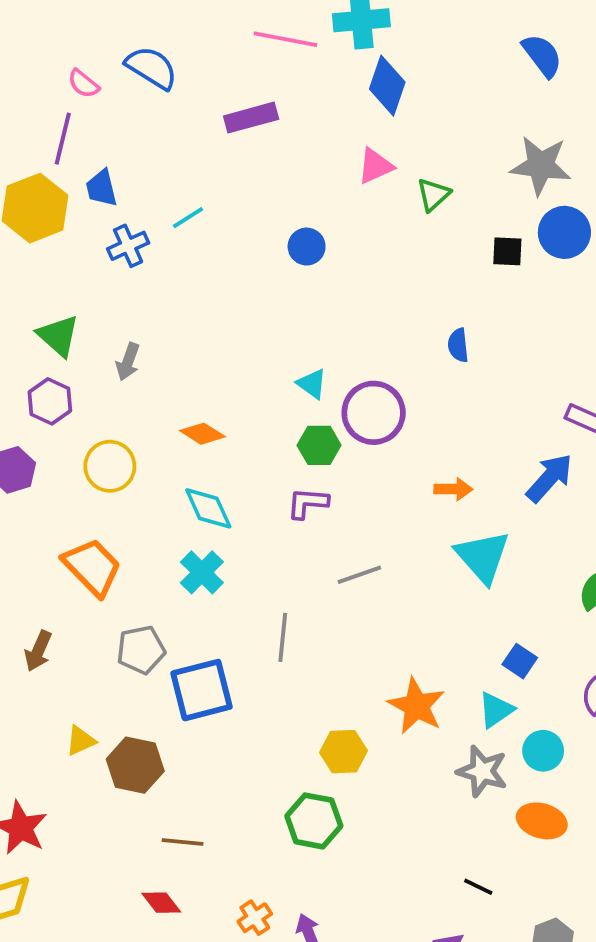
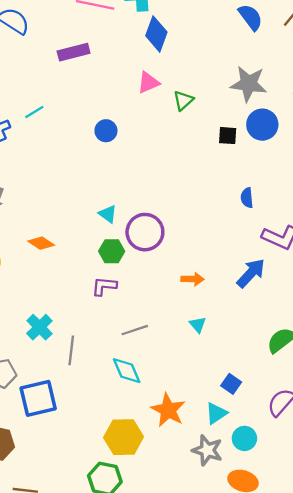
blue semicircle: (458, 345) -> (247, 198), moved
cyan diamond: (208, 508) -> (127, 371), moved
cyan triangle: (483, 557) -> (198, 325), moved, size x0.5
gray line: (283, 637) -> (71, 350), moved
yellow hexagon: (344, 752) -> (124, 437), size x1.4

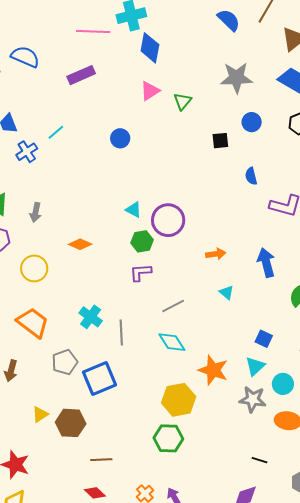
blue circle: (262, 125) -> (252, 122), moved, size x0.7
black square: (228, 136) -> (220, 141), moved
blue arrow: (251, 273) -> (266, 263), moved, turned -48

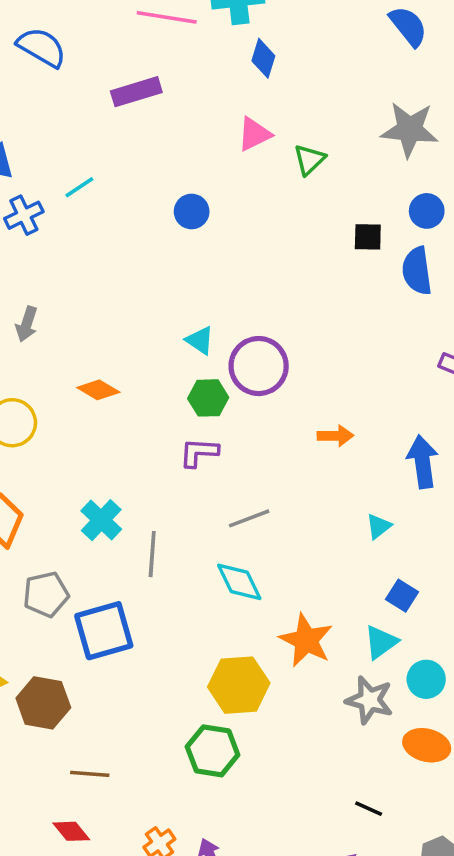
blue diamond: (150, 48) -> (263, 58), size x0.7
blue semicircle: (251, 176) -> (417, 271), moved, size x1.5
cyan triangle: (227, 292) -> (379, 526), moved, turned 35

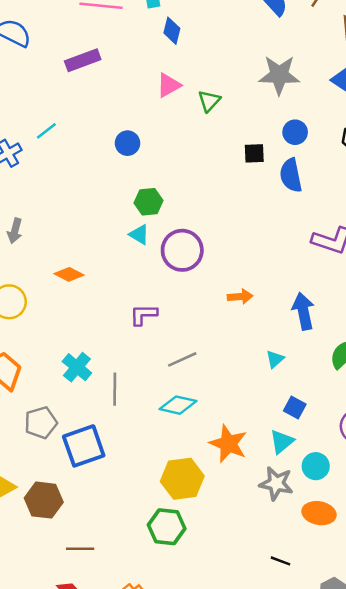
green hexagon: (208, 398) -> (148, 202), moved
cyan diamond: (239, 582) -> (178, 405), turned -48

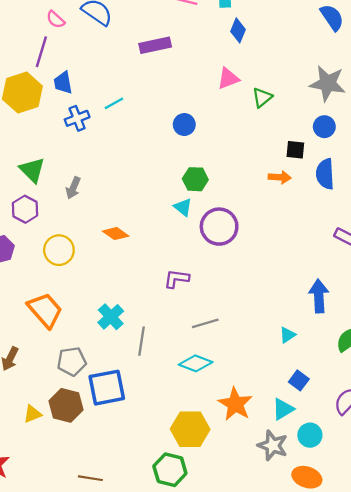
blue circle: (295, 132) -> (324, 127), moved
orange arrow: (240, 297) -> (280, 177), moved
brown hexagon: (44, 500) -> (66, 405), moved

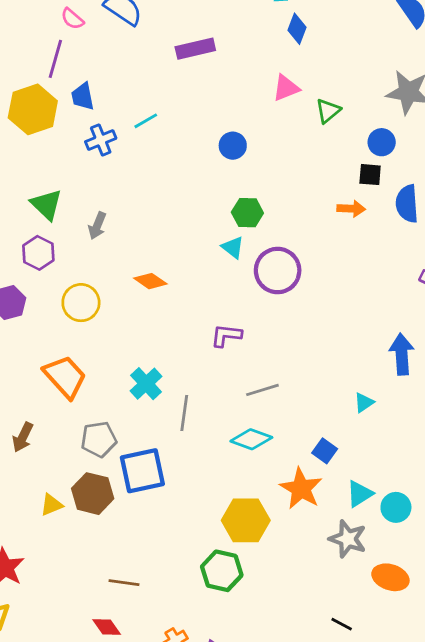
blue circle: (324, 127) -> (382, 142), moved
blue square: (299, 380) -> (325, 451), moved
cyan circle: (310, 435) -> (396, 507), moved

